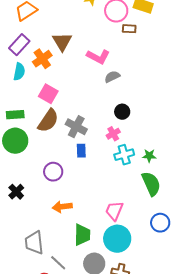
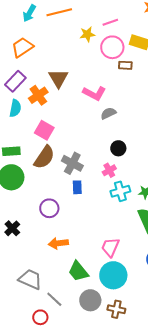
green trapezoid: (82, 235) -> (78, 271), turned 140
gray trapezoid: (34, 243) -> (30, 279), turned 120

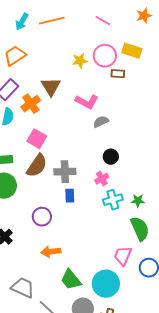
pink line: (110, 22) -> (103, 21), moved, turned 49
yellow star: (87, 34) -> (80, 61), moved
gray cross: (72, 163) -> (65, 172), turned -30
pink trapezoid: (110, 247) -> (123, 256), moved

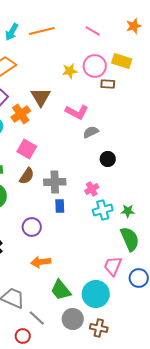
black circle: (111, 157) -> (108, 159), moved
brown semicircle: (37, 166) -> (27, 176), size x0.7

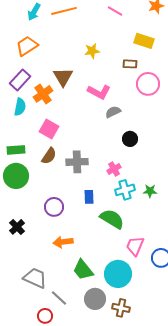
pink circle: (95, 66) -> (148, 84), moved
blue rectangle: (60, 206) -> (89, 197), moved
green semicircle: (130, 239) -> (112, 219), moved, turned -35

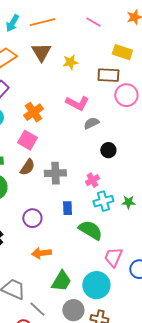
brown rectangle: (130, 64) -> (108, 75), size x1.5
brown triangle: (63, 77) -> (41, 52), moved
orange cross: (43, 94) -> (33, 112), moved
green trapezoid: (83, 270) -> (61, 281), turned -110

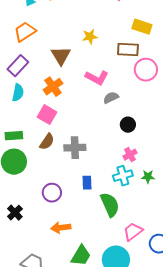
brown triangle: (41, 52) -> (61, 56), moved
pink cross: (92, 180) -> (130, 155), moved
green semicircle: (90, 230) -> (110, 205), turned 35
pink trapezoid: (113, 257) -> (133, 232), turned 30

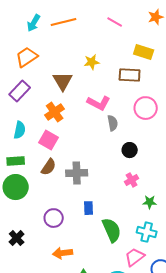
pink circle: (146, 70) -> (146, 108), moved
cyan semicircle: (18, 93) -> (20, 130), moved
gray semicircle: (111, 98) -> (113, 123), turned 105
cyan cross: (123, 176) -> (147, 232), moved, turned 30

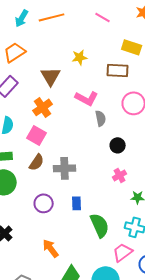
purple circle: (54, 218) -> (44, 203), moved
orange arrow: (63, 253) -> (51, 248), turned 60

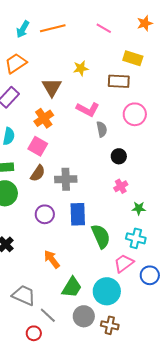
blue rectangle: (77, 203) -> (78, 214), size x1.6

